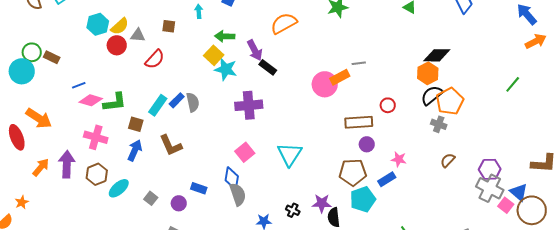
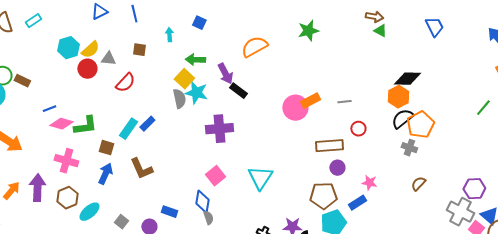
gray line: (359, 63) -> (344, 102), moved
gray semicircle: (193, 102) -> (179, 99), moved
purple hexagon: (490, 169) -> (474, 189), moved
gray semicircle: (238, 194) -> (208, 218), size x0.6

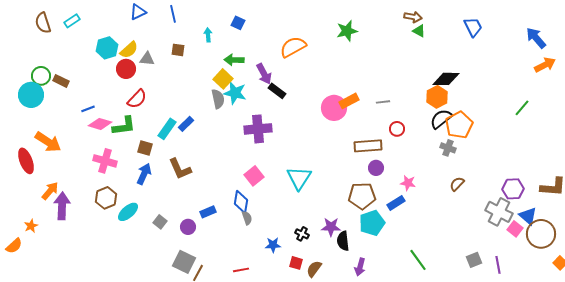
red semicircle: (125, 83) -> (137, 99), moved
purple arrow: (37, 188) -> (62, 206), moved
blue rectangle: (169, 212) -> (208, 212), turned -42

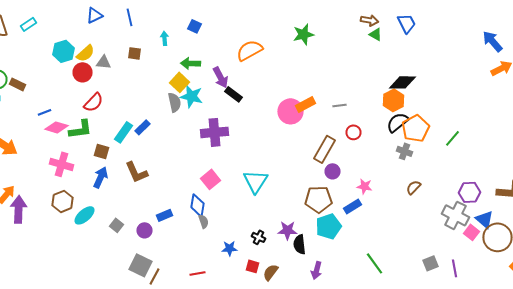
blue trapezoid: (473, 27) -> (406, 23), moved
green line: (522, 108) -> (452, 138), moved
brown rectangle: (368, 146) -> (324, 149), turned -56

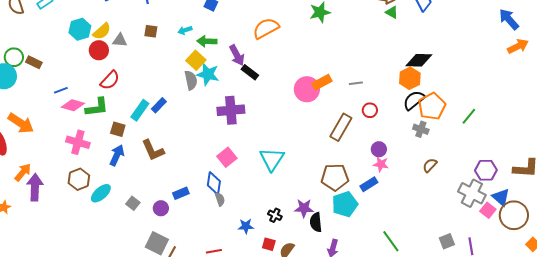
cyan arrow: (164, 38) -> (185, 30), moved, turned -104
purple circle: (332, 171) -> (379, 149), moved

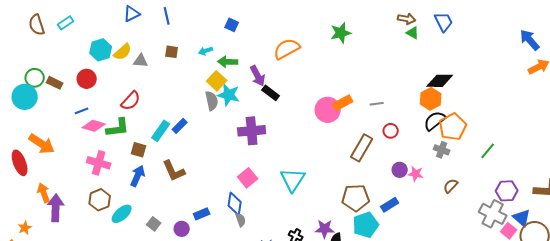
red circle: (99, 50) -> (87, 79), moved
green line: (469, 116) -> (488, 151), moved
pink star: (381, 164) -> (416, 174), moved
orange arrow: (23, 172) -> (44, 193), turned -60

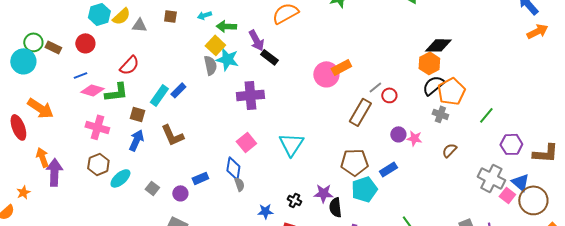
gray line: (377, 104) -> (375, 87), moved, turned -32
purple hexagon: (507, 191) -> (511, 144), moved

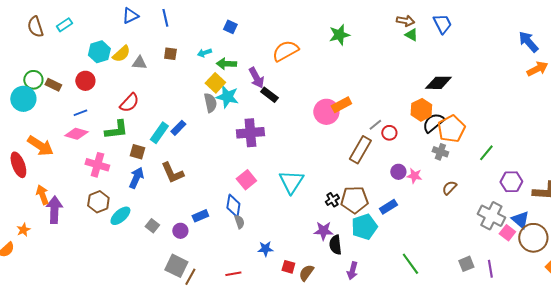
orange hexagon: (429, 63) -> (421, 110), moved
pink diamond: (92, 90) -> (76, 134), moved
black cross: (294, 200) -> (332, 200), moved, turned 32

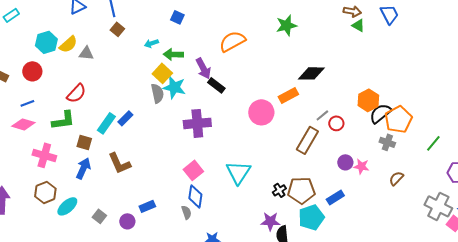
brown square: (170, 54) -> (117, 29), moved, turned 32
black diamond: (438, 83) -> (311, 73), moved
pink circle: (326, 112) -> (261, 112), moved
blue diamond: (233, 206) -> (195, 196), moved

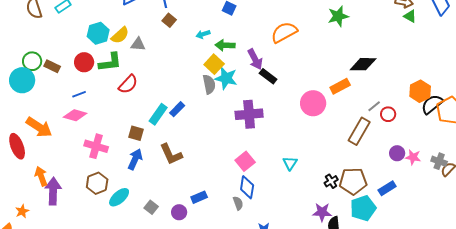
green L-shape: (63, 120) -> (110, 62), moved
gray cross: (387, 142) -> (439, 161), moved
cyan triangle: (238, 172) -> (290, 163), size x0.6

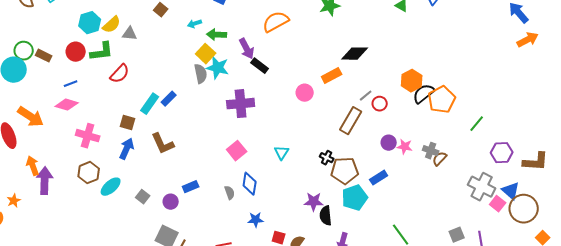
pink circle: (313, 103) -> (305, 93), size x0.7
black cross: (331, 181) -> (327, 158), moved, turned -32
blue diamond: (247, 187) -> (250, 184), moved

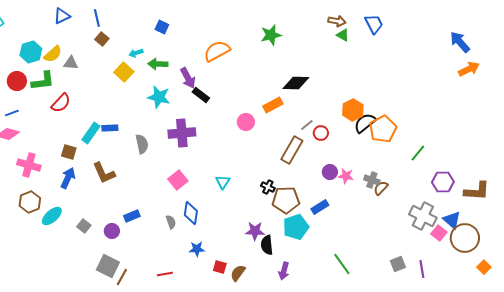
yellow square: (206, 54) -> (124, 72), moved
gray semicircle: (201, 74) -> (142, 144), moved
blue rectangle: (169, 99) -> (110, 128), turned 42

